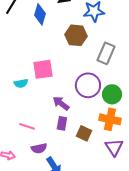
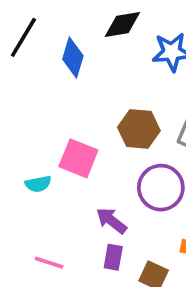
brown hexagon: (76, 35) -> (139, 129), moved
pink square: (43, 69) -> (78, 158), turned 30

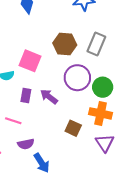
purple rectangle: (113, 257) -> (26, 96), moved

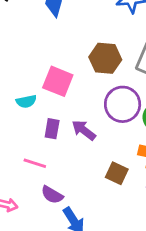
purple semicircle: (26, 144) -> (52, 195), turned 42

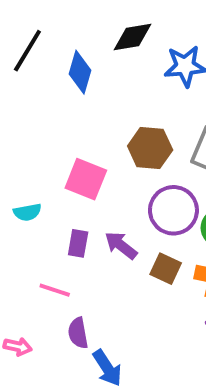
cyan semicircle: (26, 101) -> (27, 212), moved
brown square: (117, 173) -> (166, 269), moved
purple semicircle: (52, 195) -> (78, 333), turned 50

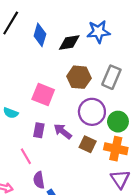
black diamond: (133, 37) -> (69, 42), moved
cyan semicircle: (27, 212) -> (11, 113), turned 32
pink line: (55, 290) -> (26, 156), turned 42

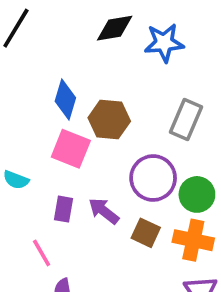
blue diamond: (40, 35) -> (65, 99), moved
black diamond: (69, 42) -> (115, 28), moved
brown hexagon: (79, 77) -> (109, 120), moved

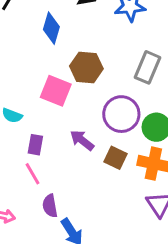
blue diamond: (65, 99) -> (51, 28), moved
purple rectangle: (64, 209) -> (35, 145), moved

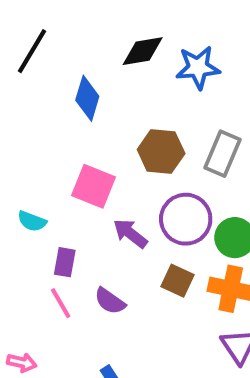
brown hexagon: (86, 67) -> (161, 152), moved
purple arrow: (82, 140) -> (130, 233), moved
purple semicircle: (50, 206) -> (110, 301), moved, turned -45

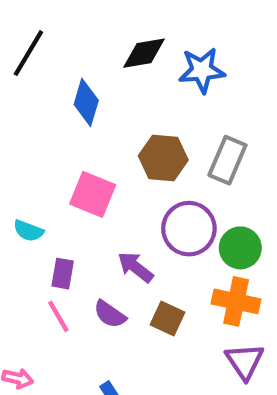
purple arrow: (130, 233) -> (135, 267), moved
brown square: (177, 281) -> (168, 319), moved

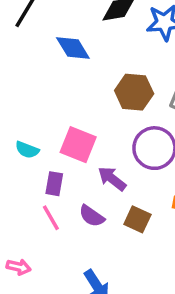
blue diamond: (86, 102) -> (73, 48), turned -48
pink square: (93, 194) -> (78, 145), moved

